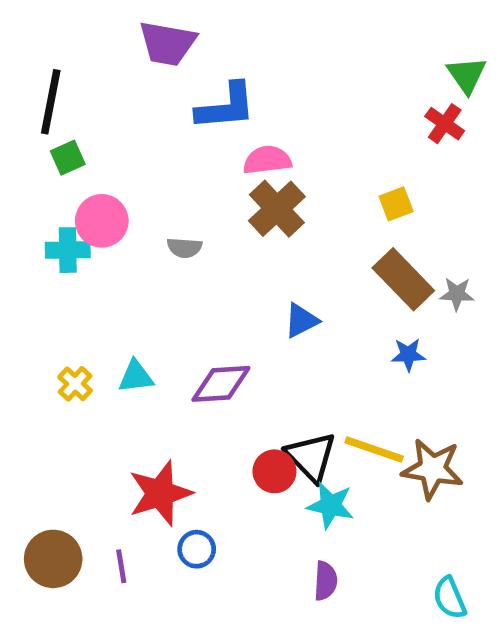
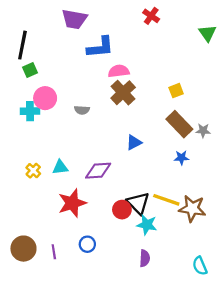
red cross: (445, 124) -> (151, 16), moved
red star: (160, 493) -> (72, 203), moved

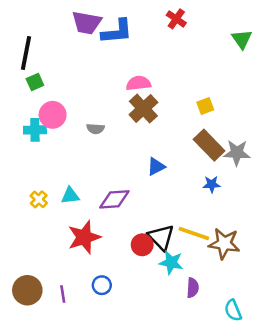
blue L-shape: (100, 47) -> (117, 32), moved
gray star: (203, 131) -> (237, 153), size x1.5
purple semicircle: (145, 258) -> (193, 288), moved

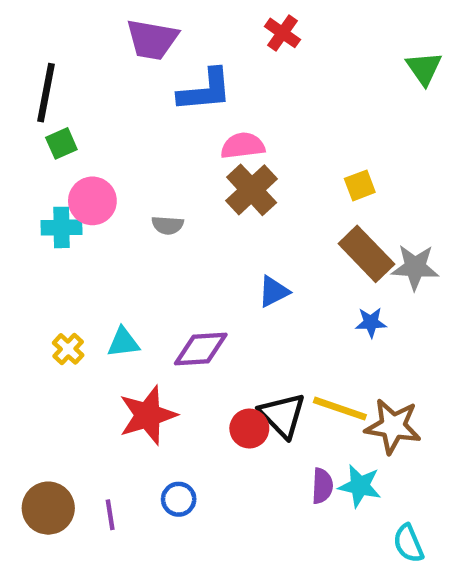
red cross: (176, 19) -> (282, 33), moved
blue L-shape: (117, 32) -> (205, 90), moved
cyan star: (171, 262) -> (360, 486), moved
purple semicircle: (193, 288) -> (322, 486), moved

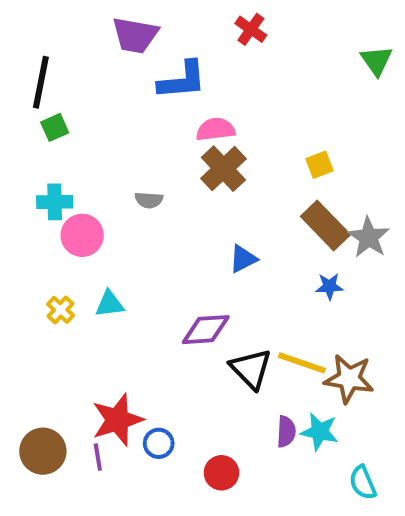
pink circle: (92, 201) -> (82, 235), moved
gray star: (415, 267) -> (369, 237), turned 30
purple diamond: (201, 349) -> (206, 330), moved
red star: (148, 415) -> (117, 420), moved
red circle: (249, 429) -> (221, 473), moved

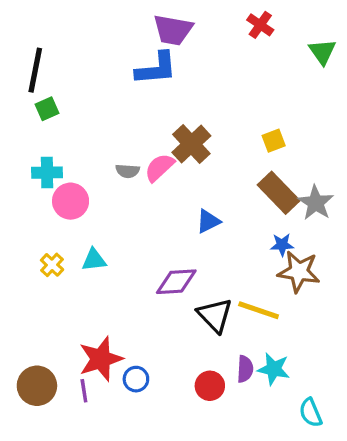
red cross: (251, 29) -> (260, 25), moved
purple trapezoid: (135, 35) -> (173, 30), moved
pink semicircle: (216, 129) -> (159, 168), moved, turned -36
brown star: (349, 379) -> (299, 272), moved
red circle: (221, 473) -> (210, 386), moved

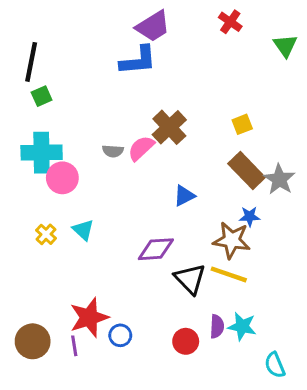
purple trapezoid: (173, 30) -> (153, 26), turned -42
cyan cross: (47, 173) -> (42, 153), size x1.5
cyan triangle: (94, 260) -> (83, 230), turned 50
brown star: (299, 272) -> (232, 240), moved

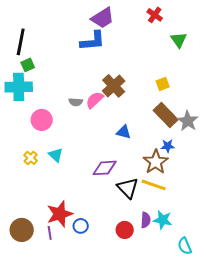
green triangle: (285, 46) -> (179, 40), moved
cyan cross: (42, 153) -> (19, 87), moved
blue triangle: (184, 196) -> (124, 132), turned 42
brown star: (232, 240) -> (156, 162), turned 30

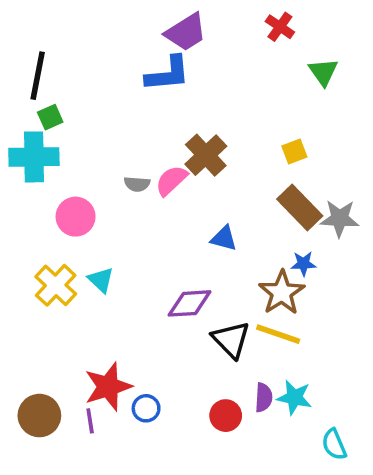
gray star: (188, 121) -> (340, 218), turned -30
yellow cross: (31, 158) -> (56, 285), size x1.6

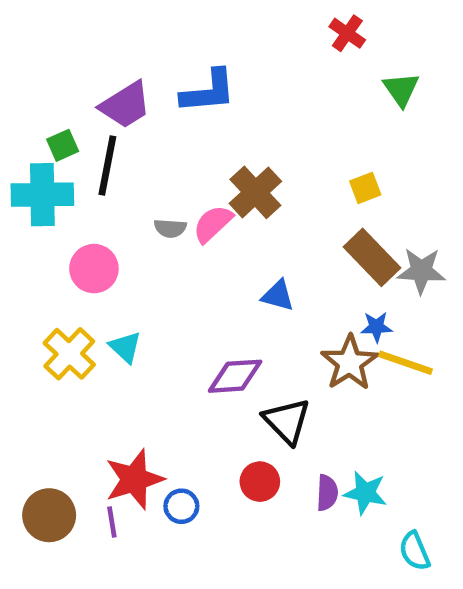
purple trapezoid: (186, 32) -> (125, 105), moved
black line: (38, 76) -> (107, 165), moved
yellow line: (278, 334) -> (406, 363), moved
red circle: (226, 416) -> (260, 482), moved

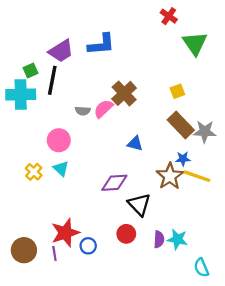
green triangle: (401, 89) -> (195, 43), size x1.4
pink circle: (94, 269) -> (59, 140), moved
yellow cross: (69, 354) -> (34, 172), size x0.7

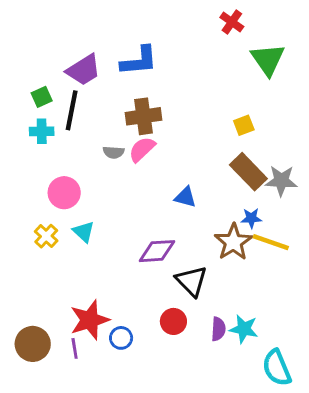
brown cross: (124, 93) -> (143, 116), moved, turned 35
cyan cross: (21, 94) -> (42, 131), moved, size x0.6
pink circle: (59, 140) -> (64, 193), moved
cyan semicircle: (201, 268) -> (277, 368), size x1.4

